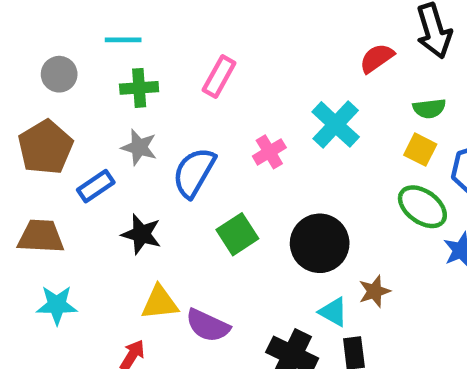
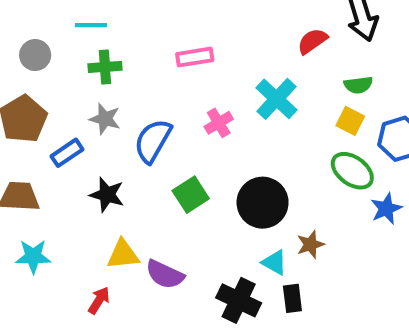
pink rectangle: (219, 76) -> (195, 57), moved, turned 52

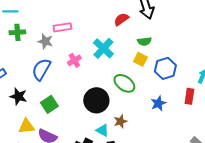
gray star: (105, 119) -> (45, 41), moved
green ellipse: (352, 171) -> (124, 83), moved
green square: (191, 195) -> (49, 104), moved

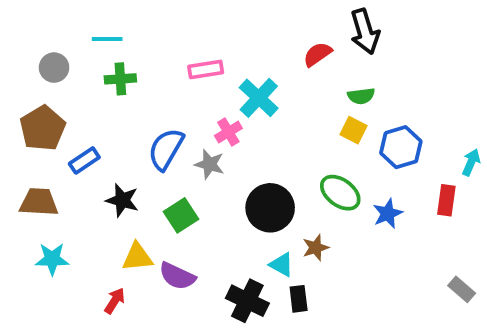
gray star: (45, 41) -> (209, 164), moved
cyan cross: (103, 48) -> (259, 98), moved
green ellipse: (124, 83) -> (340, 193), moved

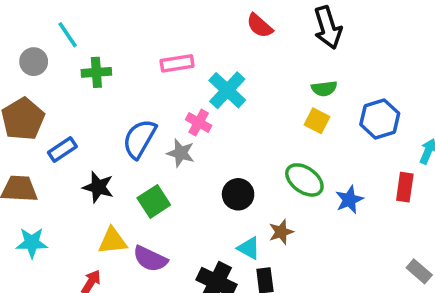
cyan line: (107, 39) -> (68, 35), moved, turned 56
red semicircle: (318, 54) -> (260, 26), moved, turned -104
pink cross: (228, 132) -> (199, 123), turned -30
blue hexagon: (401, 147) -> (380, 119), moved
black circle: (270, 208) -> (238, 194), size x0.7

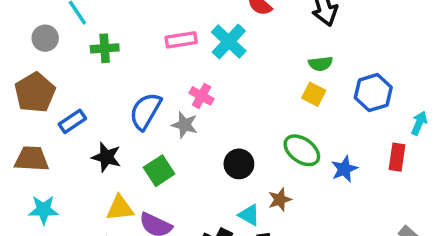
cyan cross: (227, 90) -> (229, 42), moved

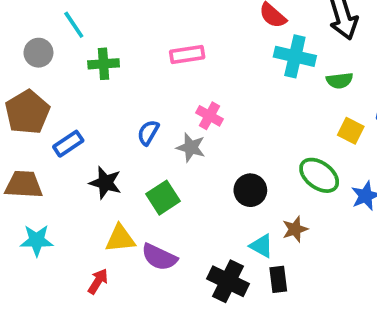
cyan cross: (229, 42) -> (295, 56), moved, turned -30
yellow square: (314, 94) -> (351, 131), moved
blue semicircle: (145, 111) -> (148, 133), size x0.6

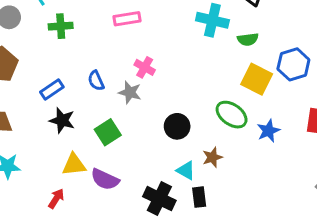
yellow square: (351, 131) -> (257, 79), size x1.5
blue semicircle: (148, 133) -> (96, 81), turned -54
blue rectangle: (68, 144) -> (52, 89), moved

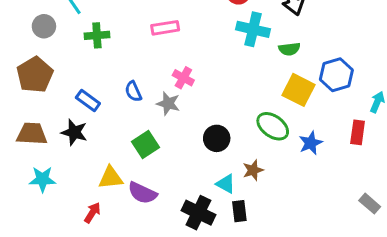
blue rectangle: (52, 89) -> (88, 101), turned 70
black star: (62, 120) -> (74, 132), moved

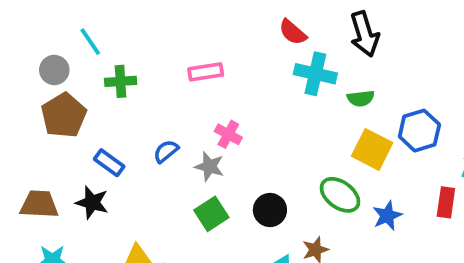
brown pentagon: (35, 75) -> (64, 115), moved
blue semicircle: (133, 91) -> (166, 151), turned 75
green square: (145, 144) -> (211, 214), moved

